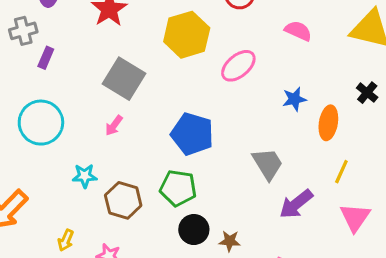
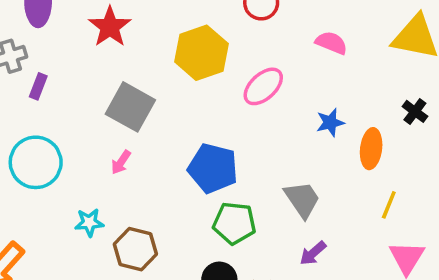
green pentagon: (178, 188) -> (234, 223), moved
purple arrow: (296, 204) -> (313, 253), moved, size x0.7

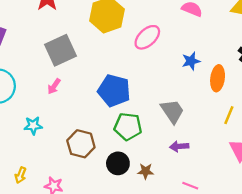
gray square: (130, 107) -> (60, 50), turned 36
brown hexagon: (135, 249) -> (81, 144), moved
purple arrow: (313, 253) -> (179, 146), turned 36

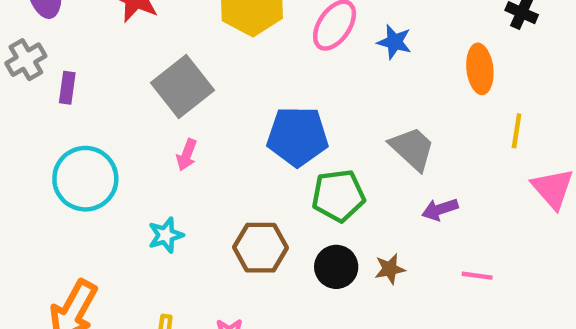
blue star: (191, 61) -> (394, 42), moved, turned -30

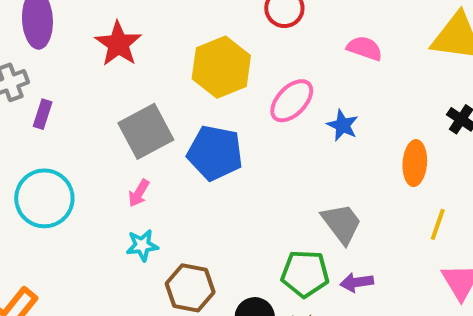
blue pentagon: (298, 136) -> (215, 153), moved
green pentagon: (338, 196) -> (305, 274), moved
cyan star: (166, 235) -> (142, 245), moved

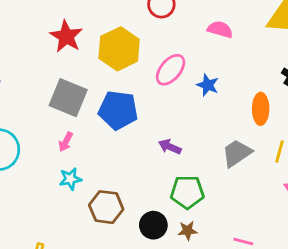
red star: (118, 44) -> (66, 36), moved
gray square: (146, 131) -> (68, 98), turned -36
gray trapezoid: (342, 223) -> (237, 153), moved, turned -84
purple arrow: (357, 282) -> (170, 147), moved, turned 35

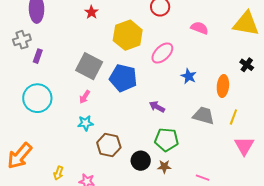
red star: (66, 36) -> (91, 12), moved, size x0.6
blue star: (208, 85) -> (189, 76), moved
gray trapezoid: (237, 153) -> (203, 116), turned 45

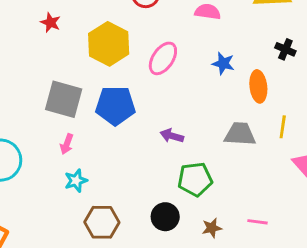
blue star: (189, 76) -> (223, 63), moved
brown hexagon: (109, 145) -> (102, 222), moved
brown star: (164, 167) -> (212, 228), moved

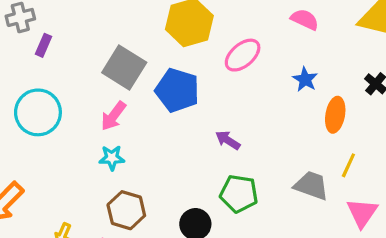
gray trapezoid: (240, 134) -> (311, 185), moved
pink arrow: (67, 144) -> (113, 116), size x1.4

